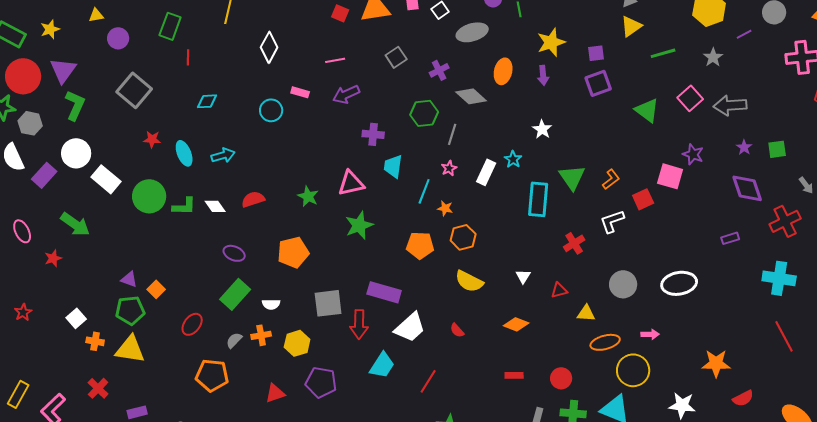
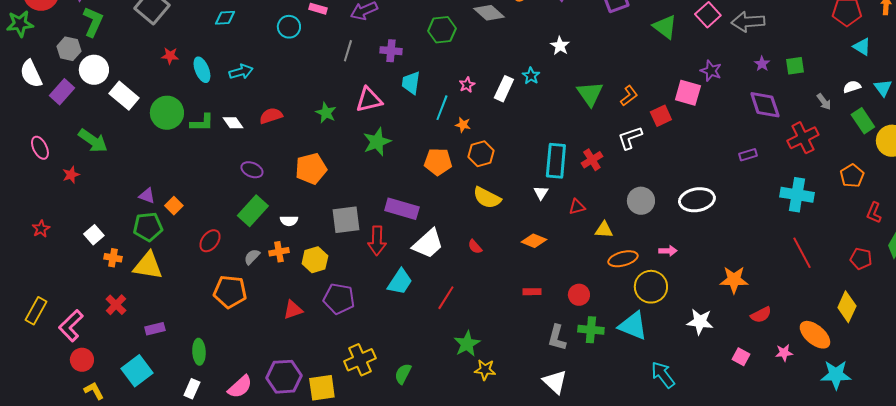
gray hexagon: (30, 123) -> (69, 49), moved
gray line: (452, 134) -> (348, 51), moved
cyan rectangle: (538, 199) -> (556, 161), moved

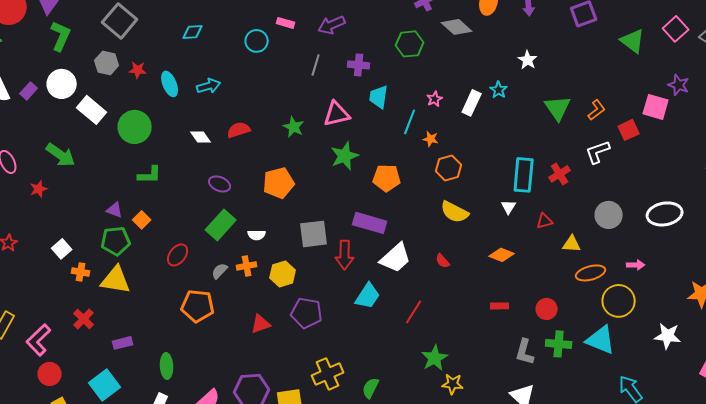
gray hexagon: (69, 49) -> (107, 63), moved
purple rectangle: (62, 92) -> (29, 91), moved, size x0.7
green L-shape: (202, 123) -> (150, 175), moved
orange pentagon: (438, 162) -> (387, 178), moved

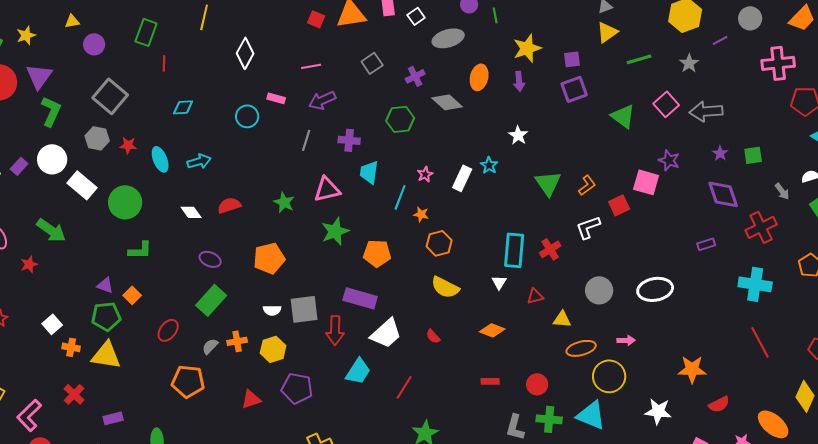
white semicircle: (257, 235) -> (272, 310), moved

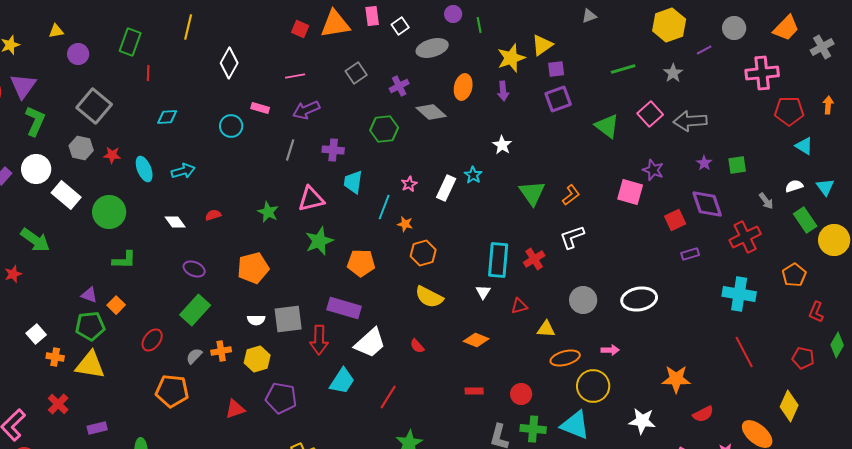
yellow triangle: (607, 32) -> (542, 45), moved
red semicircle: (229, 205) -> (213, 215), size x0.7
red square: (619, 205) -> (675, 220), moved

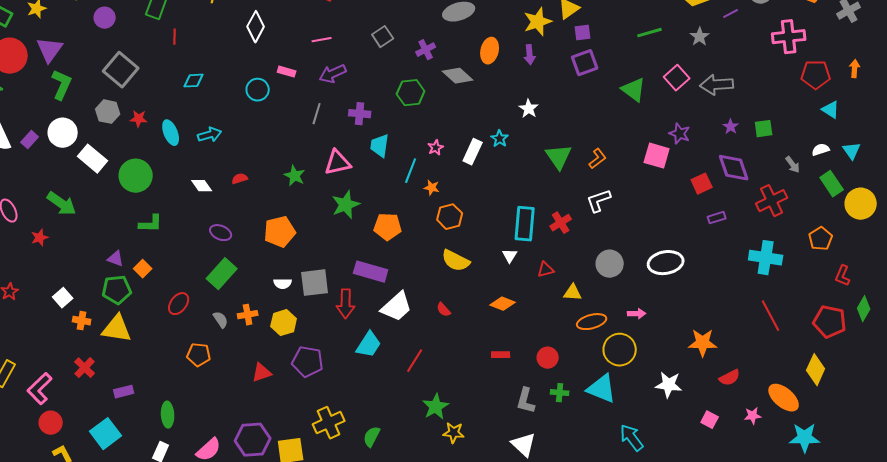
gray semicircle: (194, 356) -> (221, 320), turned 102
red pentagon: (803, 358) -> (830, 322), size x1.5
orange pentagon: (172, 391) -> (199, 355), size x0.7
green cross: (533, 429) -> (560, 393), size x0.7

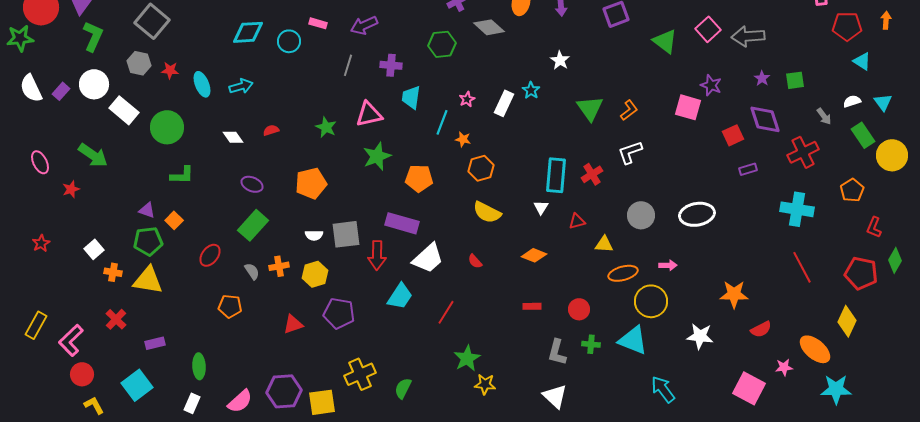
cyan diamond: (194, 81) -> (248, 32), moved, size x1.5
pink square: (710, 420) -> (749, 388), moved, size x1.8

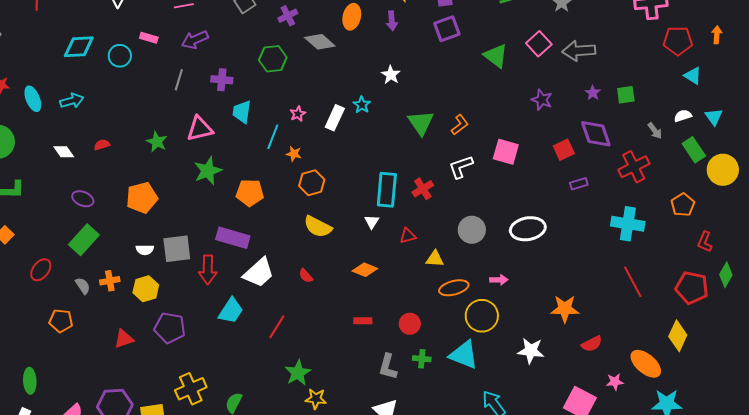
pink square: (688, 107) -> (506, 152), moved

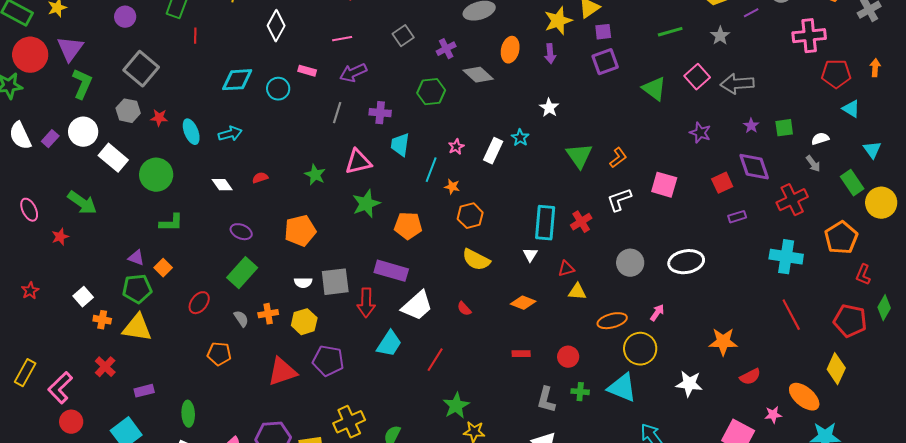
white semicircle: (683, 116) -> (820, 139), moved
orange pentagon: (683, 205) -> (841, 238), size x1.4
yellow triangle: (435, 259) -> (577, 292), moved
pink arrow: (499, 280) -> (657, 313), turned -54
red triangle: (124, 339) -> (282, 372), size x1.5

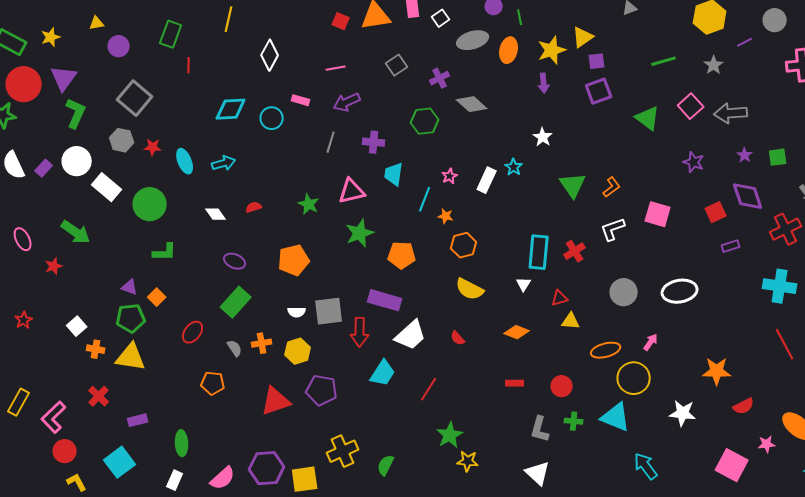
orange ellipse: (510, 50) -> (509, 50), moved

